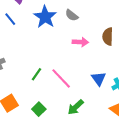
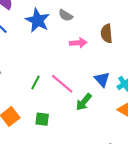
green arrow: (76, 107) -> (84, 102), moved
green square: (39, 109) -> (42, 119), turned -32

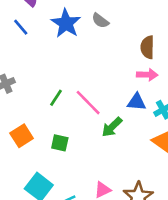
pink arrow: (78, 43) -> (147, 75), moved
blue triangle: (102, 79) -> (137, 102), turned -49

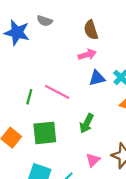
pink arrow: (147, 75) -> (87, 55), moved
green arrow: (112, 127) -> (87, 123), moved
green square: (60, 143) -> (45, 133), size x1.6

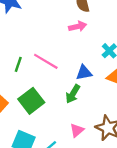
blue triangle: (97, 78) -> (84, 73), moved
green square: (45, 133) -> (31, 101), turned -35

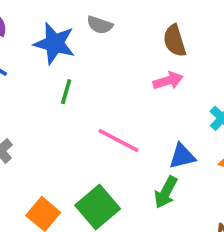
green line: (18, 64) -> (66, 92), moved

